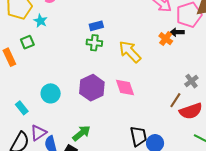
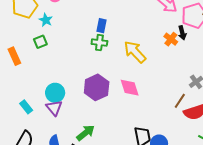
blue rectangle: (96, 26) -> (102, 26), turned -64
black arrow: (177, 32) -> (182, 33), turned -104
green square: (27, 42) -> (40, 42), moved
purple triangle: (38, 133) -> (54, 108), moved, turned -36

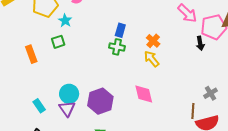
orange cross: (171, 39) -> (153, 41), moved
yellow arrow: (135, 52) -> (152, 59), size x0.7
purple hexagon: (97, 87) -> (100, 101), moved
brown line: (180, 101) -> (193, 111), turned -35

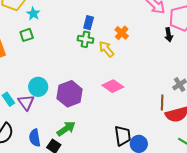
yellow arrow: (152, 59) -> (106, 49), moved
pink diamond: (144, 94) -> (113, 86), turned -40
purple triangle: (67, 109) -> (26, 102), moved

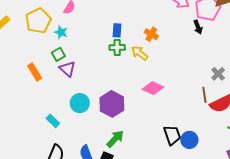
purple triangle: (26, 102) -> (67, 69), moved

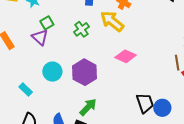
green cross: (117, 47) -> (81, 29), moved, turned -35
yellow arrow: (140, 53) -> (112, 21), size x1.4
green square: (58, 54) -> (47, 23), moved

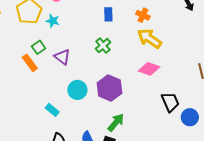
yellow arrow: (112, 21) -> (149, 38), moved
green square: (47, 23) -> (39, 47), moved
black trapezoid: (145, 103) -> (170, 102), moved

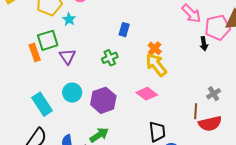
orange cross: (143, 15) -> (155, 48), moved
green square: (39, 47) -> (48, 40), size x1.5
cyan rectangle: (52, 110) -> (42, 104), size x1.6

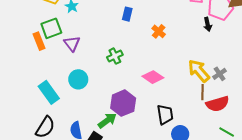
green cross: (110, 58) -> (115, 56), moved
yellow arrow: (156, 65) -> (199, 71), moved
purple hexagon: (103, 100) -> (123, 103), moved

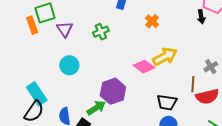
green cross: (115, 56) -> (101, 32), moved
yellow arrow: (199, 71) -> (165, 57), moved, turned 100
cyan rectangle: (49, 92) -> (37, 94), moved
black trapezoid: (165, 114) -> (167, 102), moved, turned 105

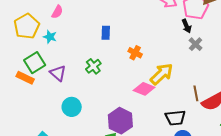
orange cross: (152, 21) -> (135, 53), moved
orange rectangle: (32, 25) -> (25, 78), turned -30
gray cross: (211, 67) -> (196, 44), moved

